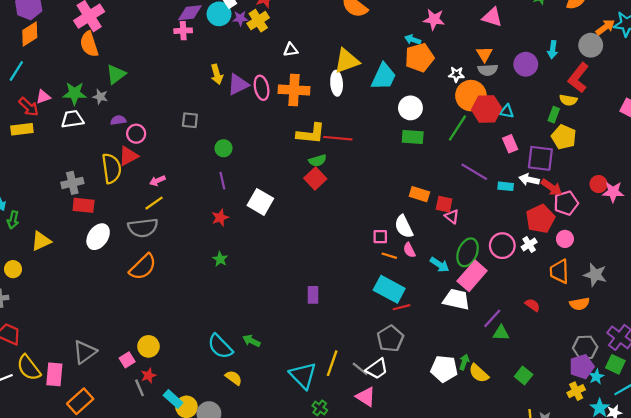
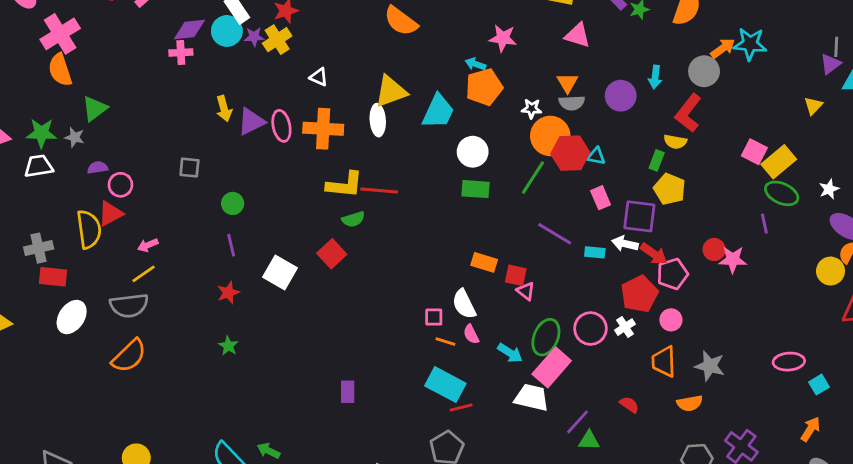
white triangle: (291, 50) -> (319, 77), turned 32
red square: (315, 178) -> (332, 254), moved

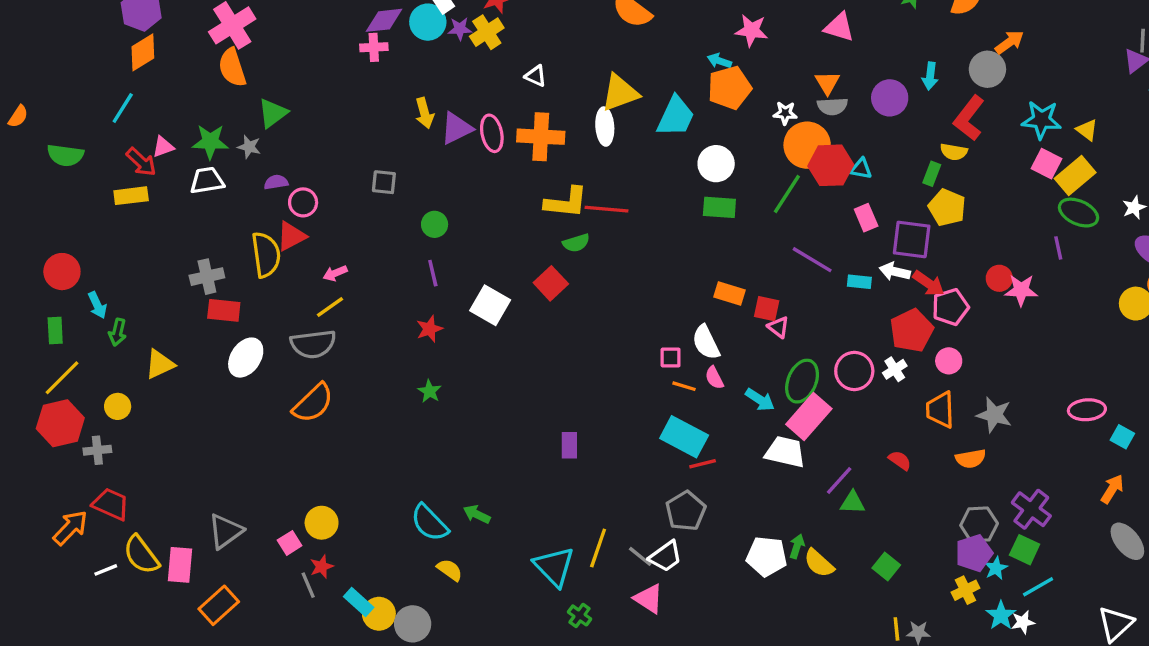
cyan star: (750, 44) -> (1041, 120), moved
yellow triangle: (813, 106) -> (1087, 130), moved, turned -36
cyan square: (819, 385) -> (1122, 437), turned -30

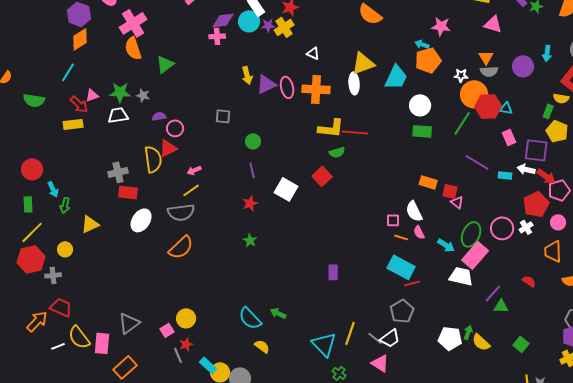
green triangle: (273, 113) -> (165, 64), moved

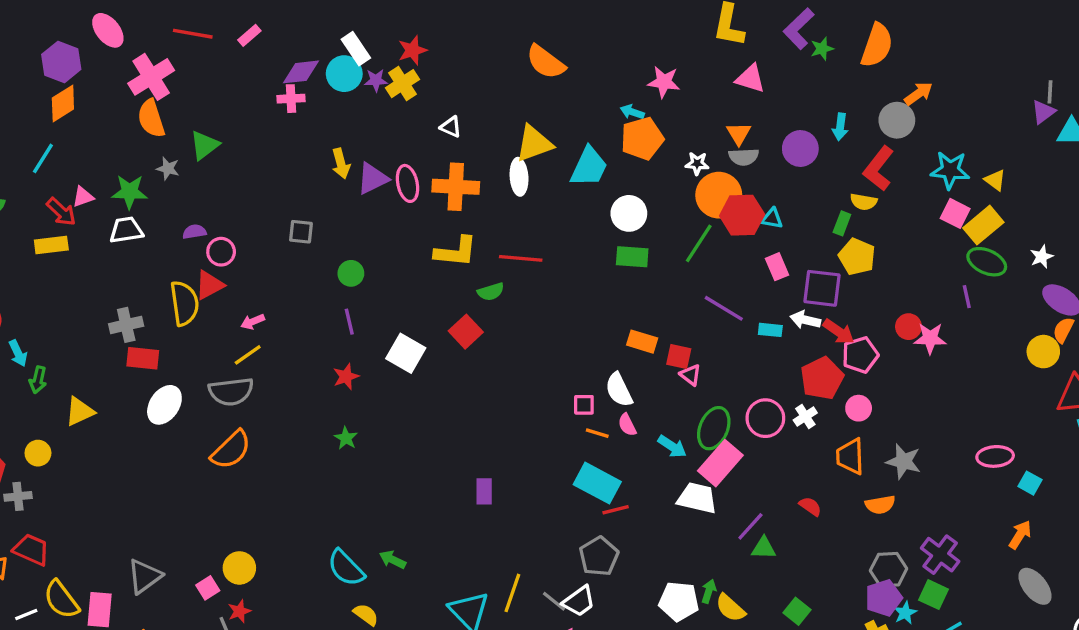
gray star: (143, 95) -> (168, 168), moved
yellow L-shape: (331, 128) -> (456, 252), moved

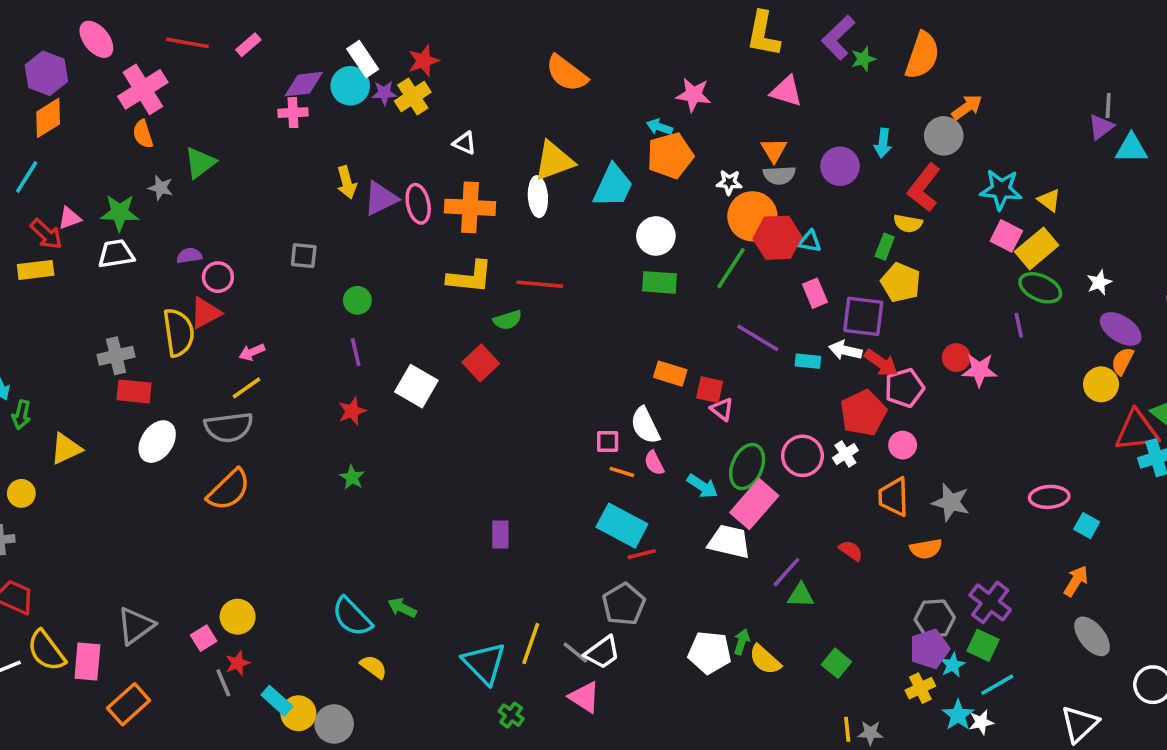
orange semicircle: (151, 119) -> (143, 134), size x0.7

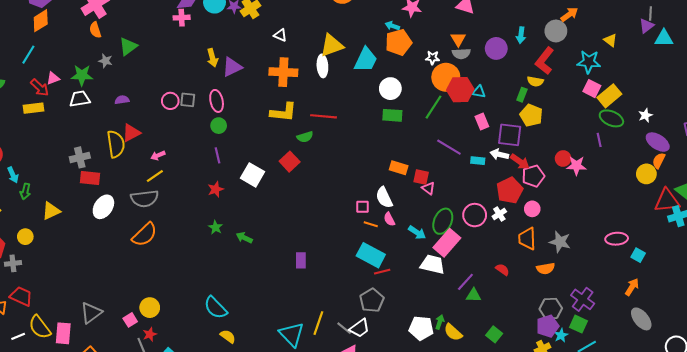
yellow triangle: (1049, 200) -> (610, 40), moved
pink ellipse: (418, 204) -> (217, 101), moved
pink circle: (218, 277) -> (170, 101), moved
green arrow: (402, 608) -> (244, 238), moved

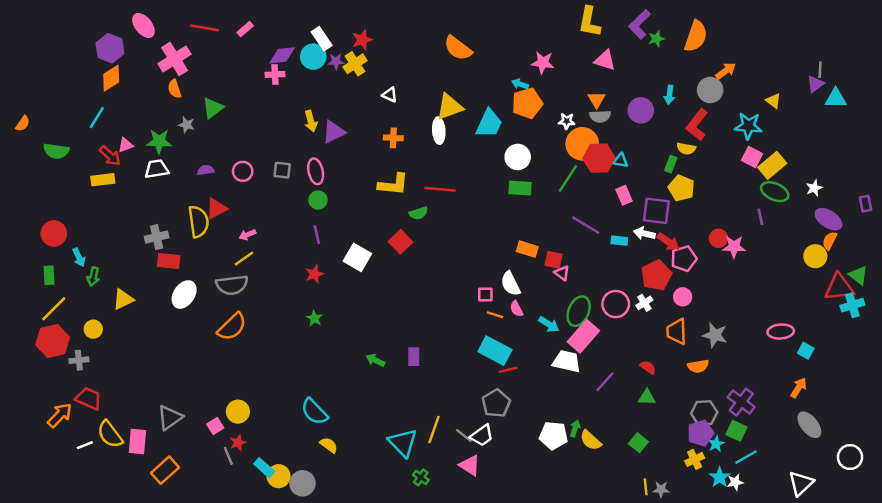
orange cross: (283, 72) -> (393, 138), size x0.6
pink circle: (170, 101) -> (243, 171), moved
green arrow: (244, 238) -> (375, 360), moved
green triangle: (474, 295) -> (647, 397), moved

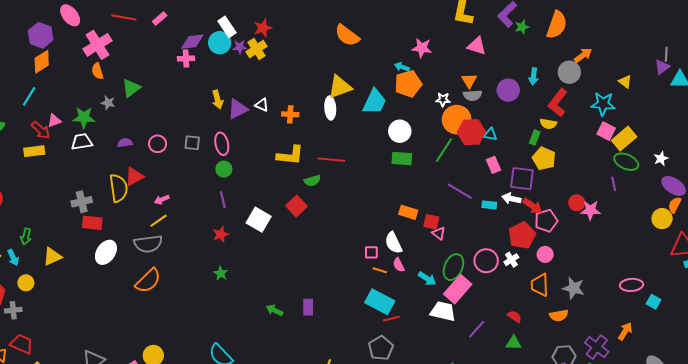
white triangle: (390, 95) -> (262, 105), moved
cyan arrow: (79, 257) -> (13, 258), moved
orange arrow: (799, 388) -> (625, 331), moved

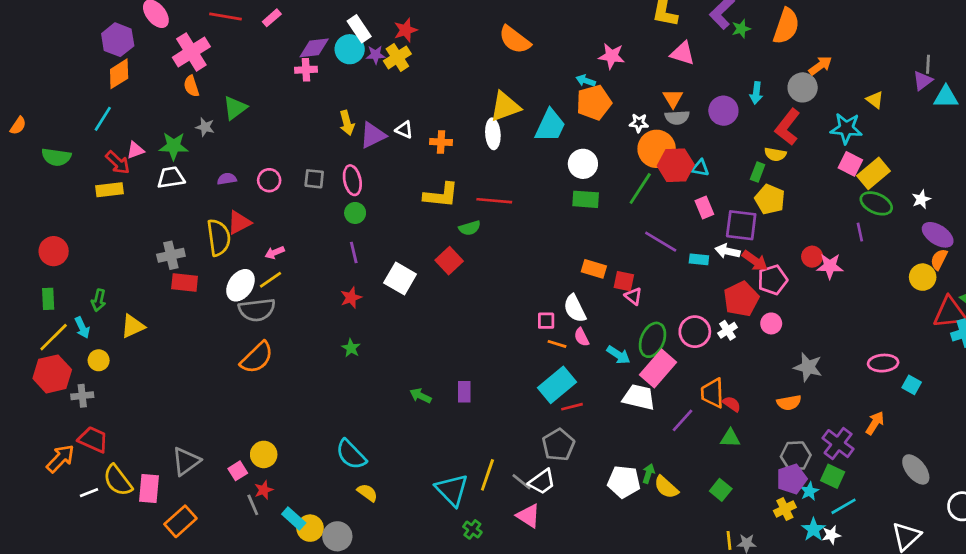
white ellipse: (106, 252) -> (240, 285), moved
orange trapezoid: (540, 285) -> (713, 393), moved
cyan rectangle: (380, 302) -> (557, 385), turned -68

